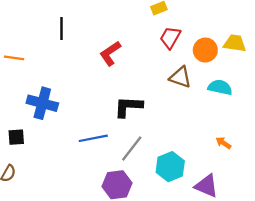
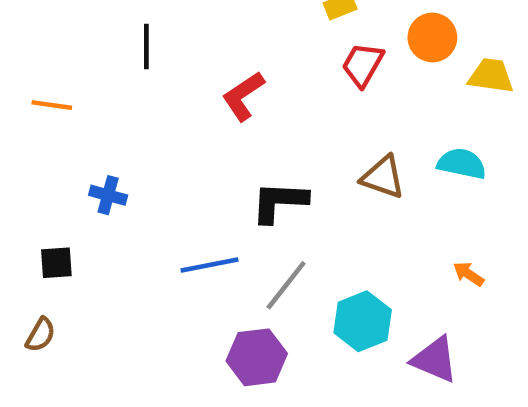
orange circle: (205, 50) -> (432, 37), moved
brown triangle: (180, 77) -> (383, 177), moved
blue cross: (42, 103) -> (108, 195), size x0.6

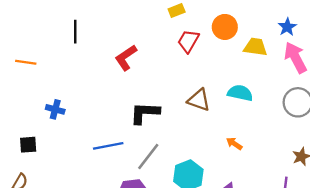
orange arrow: (468, 274) -> (234, 144), moved

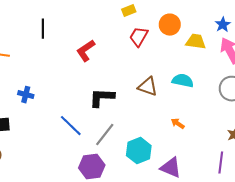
blue line: (108, 146) -> (71, 126), turned 55

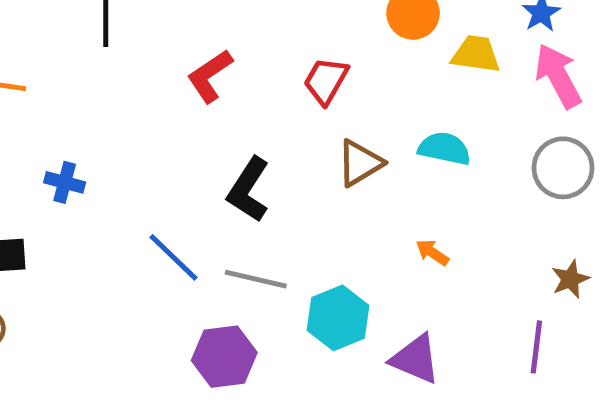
red trapezoid: (139, 37) -> (326, 81), moved
brown triangle: (148, 87) -> (360, 163), turned -50
black L-shape: (102, 98) -> (248, 190), turned -60
gray line: (105, 135) -> (256, 279), turned 65

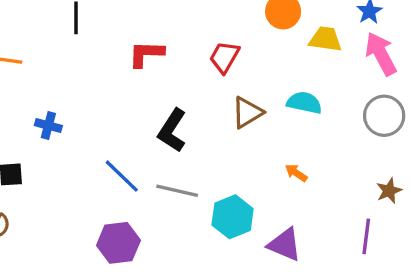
red L-shape: (210, 76) -> (146, 54), turned 36
purple hexagon: (224, 357) -> (118, 243), moved

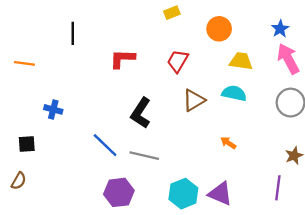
yellow trapezoid: (325, 39) -> (241, 61), moved
cyan hexagon: (233, 217) -> (183, 194), moved
purple hexagon: (118, 243) -> (119, 192), moved

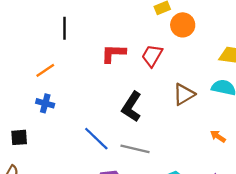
orange circle: (219, 29) -> (183, 25), moved
red trapezoid: (178, 61) -> (152, 56), moved
orange line: (24, 63) -> (45, 70), moved, turned -42

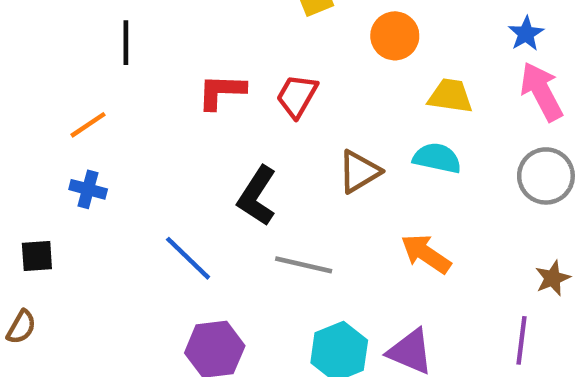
orange circle: (183, 25) -> (395, 36), moved
orange arrow: (218, 136) -> (426, 254), size x1.6
gray line: (135, 149) -> (304, 265), moved

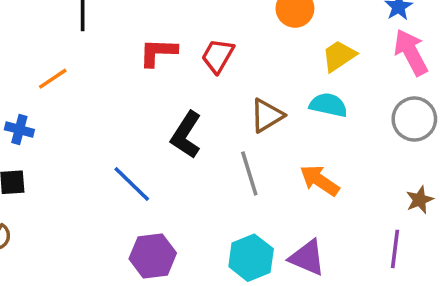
yellow trapezoid: (450, 96) -> (339, 56), turned -42
blue cross: (88, 189) -> (19, 130), moved
gray line: (304, 265) -> (249, 173), moved, turned 60

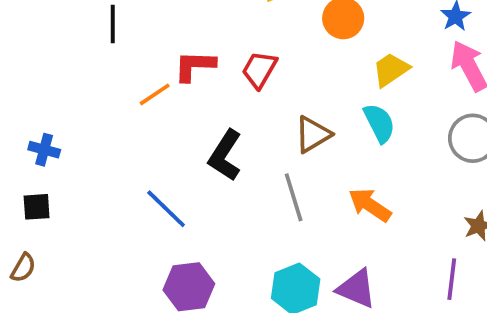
orange line: (53, 79) -> (155, 94), moved
cyan semicircle: (328, 105) -> (379, 123), turned 51

